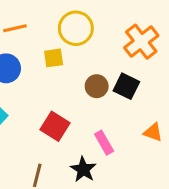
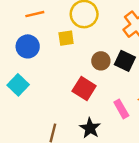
red square: (55, 126) -> (84, 88), moved
pink rectangle: (104, 143) -> (121, 109), moved

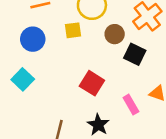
brown circle: (101, 61) -> (115, 34), moved

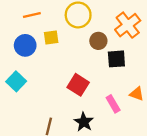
yellow square: (73, 30) -> (51, 37), moved
black square: (135, 54) -> (116, 59), turned -30

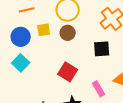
brown circle: (98, 41) -> (68, 33), moved
cyan square: (16, 81) -> (21, 63), moved

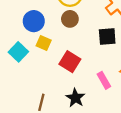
yellow square: (44, 30) -> (44, 43), moved, turned 32
blue circle: (21, 37) -> (34, 21), moved

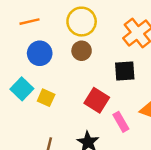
yellow square: (44, 43) -> (46, 98), moved
red square: (70, 62) -> (97, 100), moved

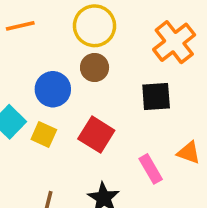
blue circle: (40, 53) -> (53, 89), moved
red square: (97, 100) -> (96, 135), moved

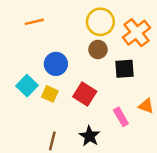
yellow circle: (95, 26) -> (100, 22), moved
brown circle: (95, 67) -> (98, 49), moved

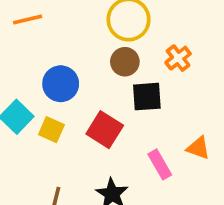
orange cross: (136, 33) -> (178, 58), moved, size x0.6
black square: (124, 69) -> (147, 97), moved

